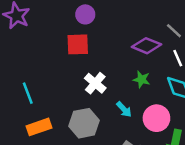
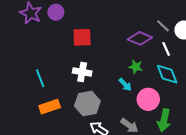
purple circle: (85, 14) -> (56, 12), moved
white cross: (95, 83) -> (82, 72), moved, turned -30
cyan arrow: (124, 109) -> (125, 85), moved

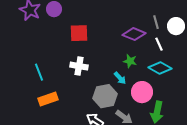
gray line: (163, 26) -> (156, 22), turned 32
cyan diamond: (167, 74) -> (160, 68), turned -40
gray hexagon: (87, 103) -> (105, 96), moved

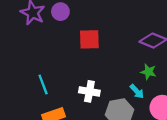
white cross: (79, 66) -> (89, 91), moved

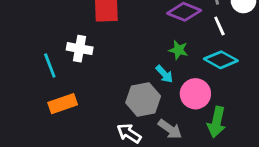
white cross: (89, 91) -> (80, 49), moved

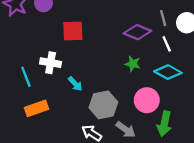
cyan arrow: (164, 74) -> (75, 84), moved

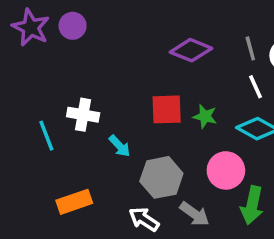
red square: (73, 31) -> (167, 109), moved
purple diamond: (137, 32) -> (191, 50), moved
orange rectangle: (36, 108) -> (74, 202), moved

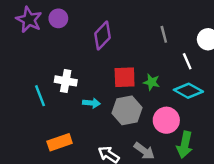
gray line: (250, 48) -> (164, 34), moved
purple diamond: (191, 50) -> (102, 36), moved, turned -68
cyan arrow: (120, 146) -> (91, 103), turned -42
gray hexagon: (161, 177) -> (127, 110), moved

